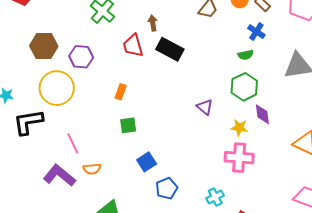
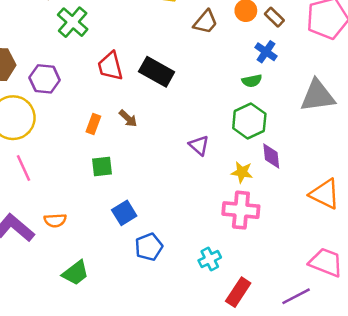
brown arrow: (153, 23) -> (128, 118), moved, turned 140
pink line: (73, 143) -> (23, 168), moved

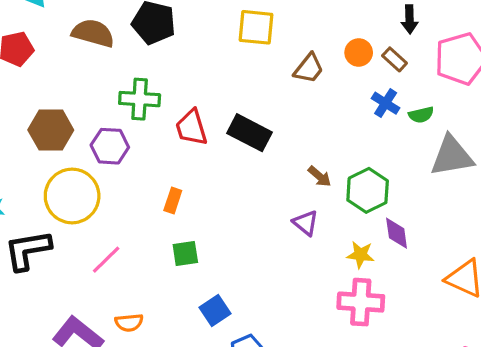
green cross: (73, 22) -> (140, 99), moved, turned -36
green semicircle: (252, 81) -> (421, 115), moved
brown arrow: (128, 118) -> (320, 176), moved
pink line: (23, 168) -> (106, 260), moved, turned 72

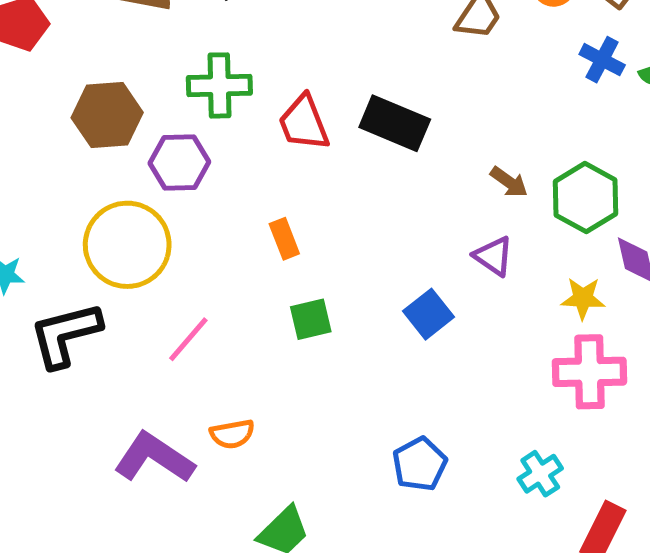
brown hexagon: (51, 130) -> (107, 115), moved
orange rectangle: (173, 201) -> (284, 239), turned -35
blue square: (215, 310) -> (428, 314), moved

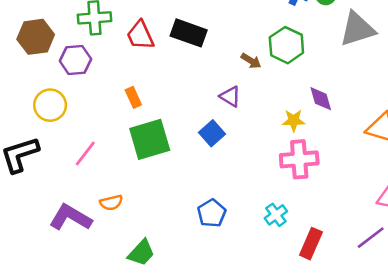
green hexagon: (586, 198) -> (286, 45), moved
yellow circle: (127, 245) -> (50, 105), size x0.7
purple triangle: (494, 256) -> (230, 97), moved
green square: (311, 319) -> (150, 139), size x1.8

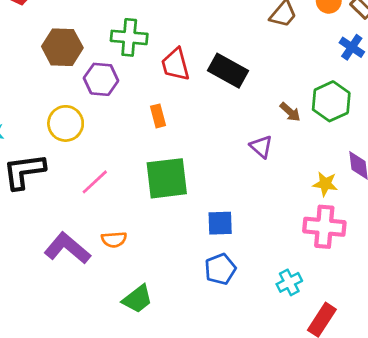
orange rectangle: (133, 97) -> (158, 116), moved
blue square: (212, 133) -> (220, 223), moved, turned 30

